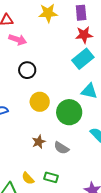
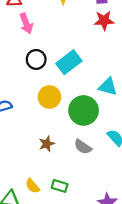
pink arrow: (18, 40) -> (26, 23), turned 48
cyan rectangle: (83, 59) -> (69, 62), moved
gray semicircle: (61, 148) -> (83, 147), moved

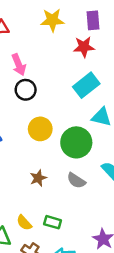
red star: (104, 21) -> (84, 47), moved
pink arrow: (26, 23) -> (19, 65), moved
cyan rectangle: (69, 62) -> (86, 85), moved

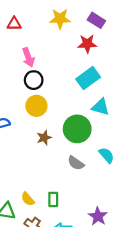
purple rectangle: (93, 20) -> (96, 20), turned -56
yellow circle: (40, 129) -> (36, 106), moved
brown star: (38, 178) -> (44, 138), moved
green rectangle: (53, 222) -> (53, 199), turned 72

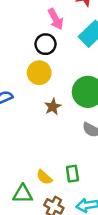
pink arrow: (28, 57) -> (56, 19), moved
black circle: (34, 80) -> (46, 44), moved

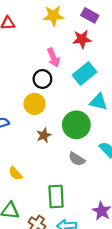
green rectangle: (72, 174) -> (56, 196), size x1.5
yellow semicircle: (44, 177) -> (15, 173), moved

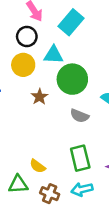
cyan triangle: (98, 102) -> (53, 55), moved
yellow semicircle: (15, 173) -> (38, 166), moved
green rectangle: (56, 196) -> (80, 158), moved

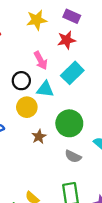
black circle: (27, 37) -> (21, 81), moved
cyan triangle: (53, 55) -> (45, 89), moved

